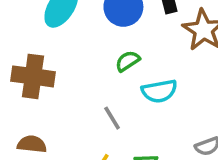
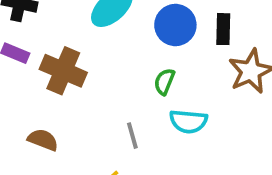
green semicircle: (128, 61) -> (164, 82), turned -50

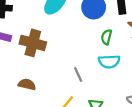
green semicircle: (164, 82) -> (106, 37), moved

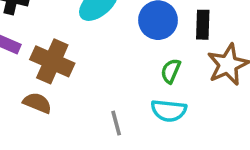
brown semicircle: (27, 84) -> (37, 103), moved

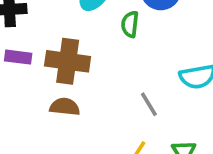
green semicircle: (171, 71) -> (130, 24), moved

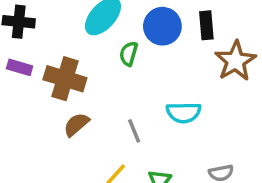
brown semicircle: (65, 107) -> (76, 125), moved, turned -56

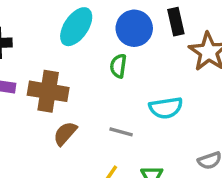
green semicircle: (129, 54) -> (118, 66), moved
gray line: (134, 131) -> (121, 132), turned -45

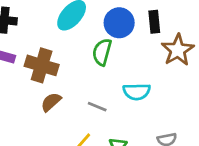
green semicircle: (118, 66) -> (102, 52), size x1.4

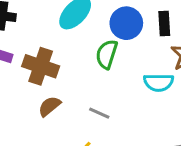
cyan semicircle: (137, 92) -> (158, 82), moved

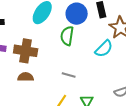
cyan semicircle: (158, 82) -> (104, 49), turned -36
brown semicircle: (49, 106) -> (26, 77), moved, turned 49

